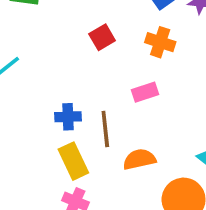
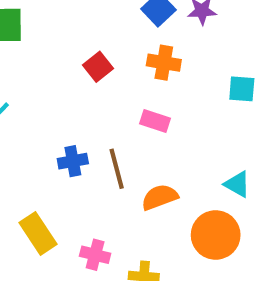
pink rectangle: (145, 92) -> (155, 121), turned 45
yellow rectangle: (73, 161) -> (38, 233), moved

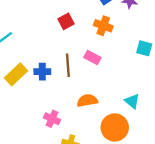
brown line: (117, 169) -> (68, 65), moved
yellow rectangle: (38, 233) -> (16, 74), moved, turned 70
pink cross: (95, 255) -> (52, 119), moved

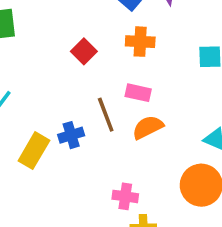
orange semicircle: (87, 101) -> (148, 127), moved
pink cross: (52, 119) -> (125, 196), moved

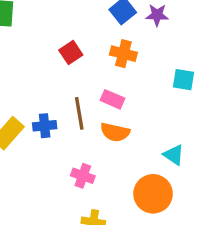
orange semicircle: (148, 127) -> (115, 132), turned -152
pink cross: (125, 196) -> (83, 176), moved

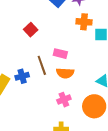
orange cross: (123, 54) -> (84, 22), moved
pink cross: (83, 176) -> (64, 100), moved, turned -32

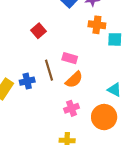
orange semicircle: (65, 73) -> (74, 80), turned -48

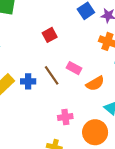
brown line: (49, 70) -> (52, 75), turned -30
orange semicircle: (74, 80) -> (95, 83), moved

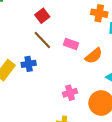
brown line: (52, 75) -> (42, 40), moved

